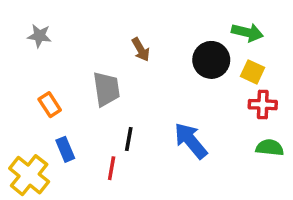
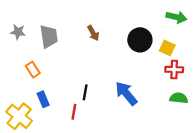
green arrow: (247, 32) -> (176, 17), moved
gray star: (39, 36) -> (18, 32), moved
gray trapezoid: (106, 89) -> (49, 36), moved

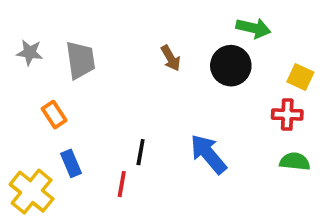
green arrow: (176, 17) -> (253, 28), moved
brown arrow: (93, 33) -> (171, 58), moved
yellow square: (167, 48) -> (300, 77), moved

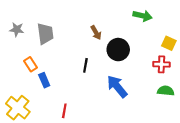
black circle: (231, 66) -> (118, 50), moved
black line: (141, 152) -> (85, 65), moved
blue rectangle: (71, 163) -> (44, 80), moved
red line: (122, 184) -> (64, 111), moved

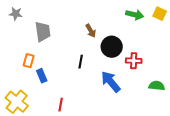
gray star: (17, 29) -> (16, 14), moved
yellow square: (169, 43) -> (160, 14), moved
orange rectangle: (30, 64) -> (29, 61), turned 48
red cross: (161, 64) -> (134, 61), moved

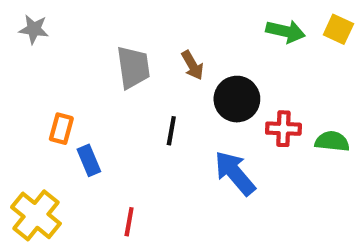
gray trapezoid: (43, 32) -> (133, 67), moved
green semicircle: (157, 86) -> (332, 141), moved

